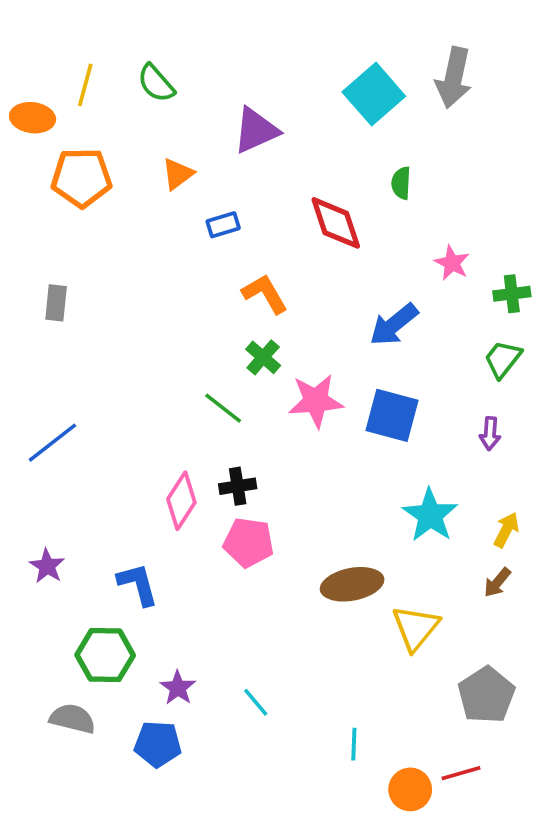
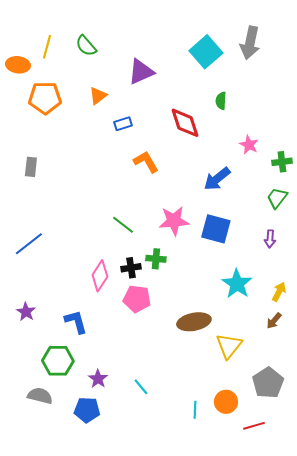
green cross: (263, 357) -> (156, 259), moved, turned -36
orange circle: (410, 789) -> (226, 402), moved

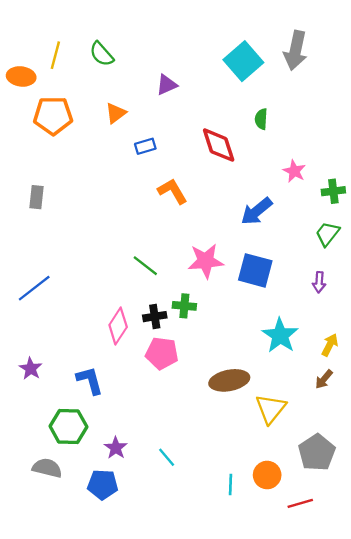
purple triangle: (141, 72) -> (167, 85), size x0.7

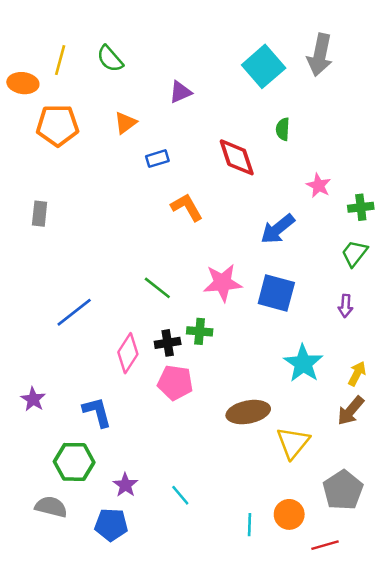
blue line: (34, 288) -> (74, 312), moved
brown arrow: (324, 379) -> (351, 411), size x1.4

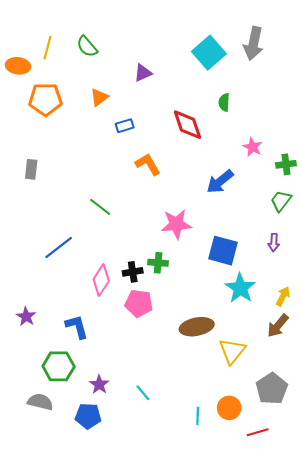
green line: (157, 288) -> (100, 207), moved
blue square: (276, 293) -> (223, 251), moved

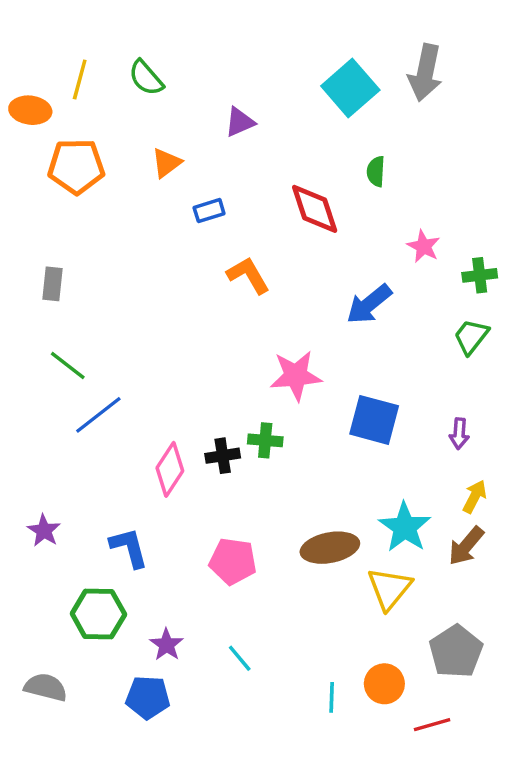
green line: (100, 207) -> (68, 365), moved
purple arrow: (274, 242) -> (459, 434), moved
cyan star: (240, 288) -> (405, 527), moved
pink pentagon: (139, 303) -> (233, 561), moved
gray semicircle: (40, 402) -> (46, 687), moved

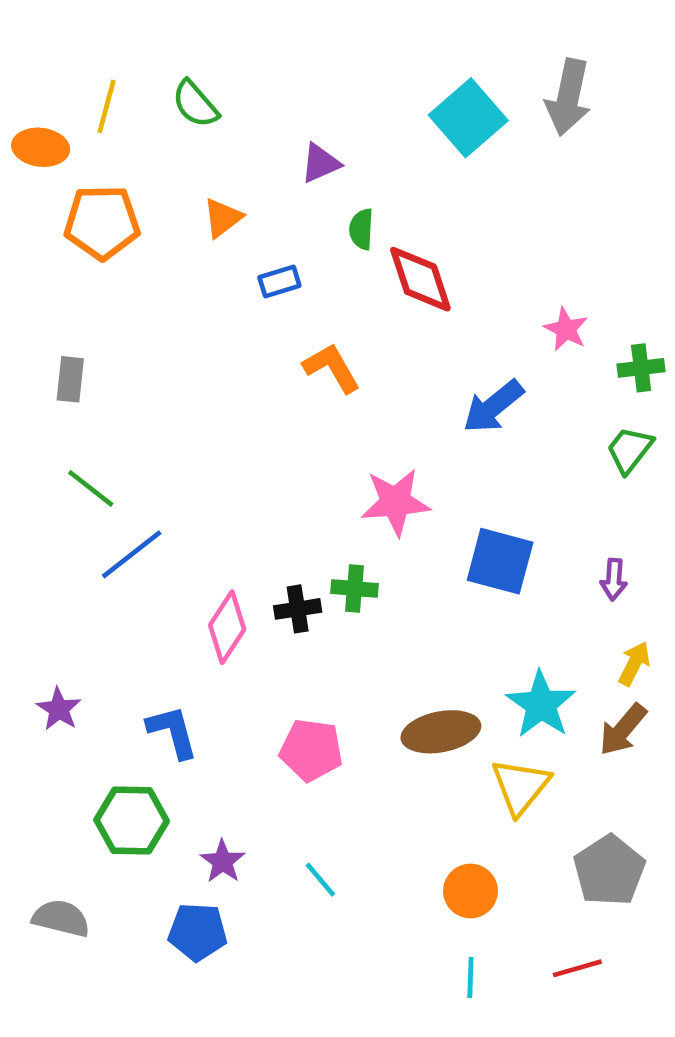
green semicircle: (376, 171) -> (361, 229), moved
orange circle: (384, 684) -> (470, 891), moved
cyan line: (332, 697) -> (470, 977), moved

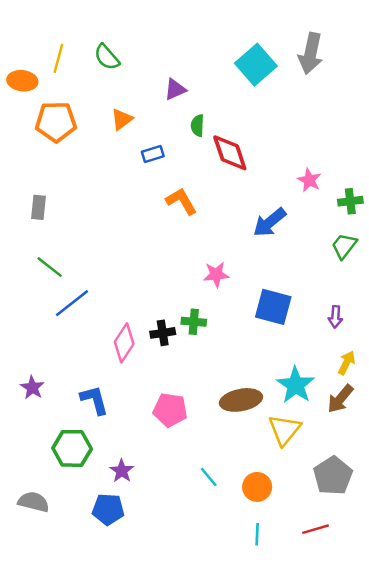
pink star: (395, 502) -> (216, 275), size x0.7
cyan line: (320, 880) -> (209, 477), moved

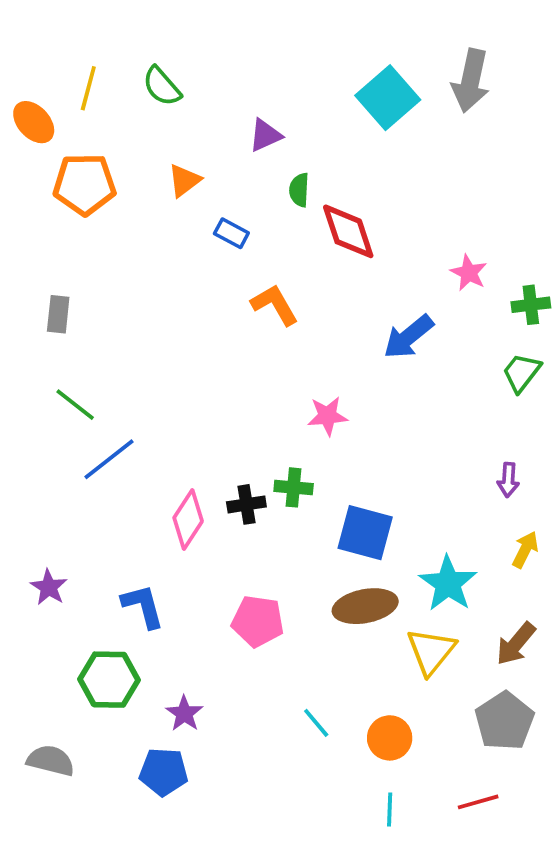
orange ellipse: (22, 81) -> (34, 122), turned 40
blue rectangle: (153, 154) -> (231, 233), turned 45
blue square: (273, 307) -> (365, 533), moved
brown arrow: (340, 399) -> (516, 644), moved

